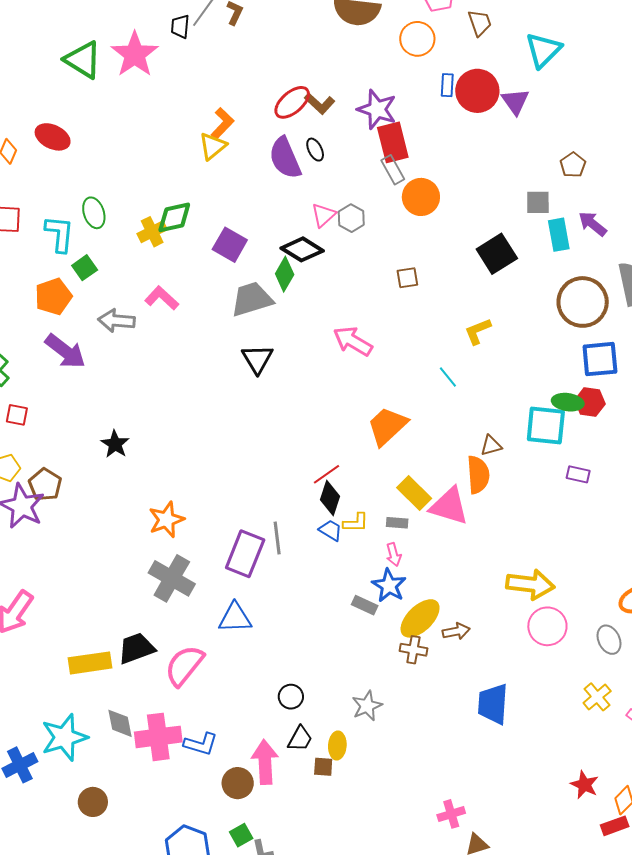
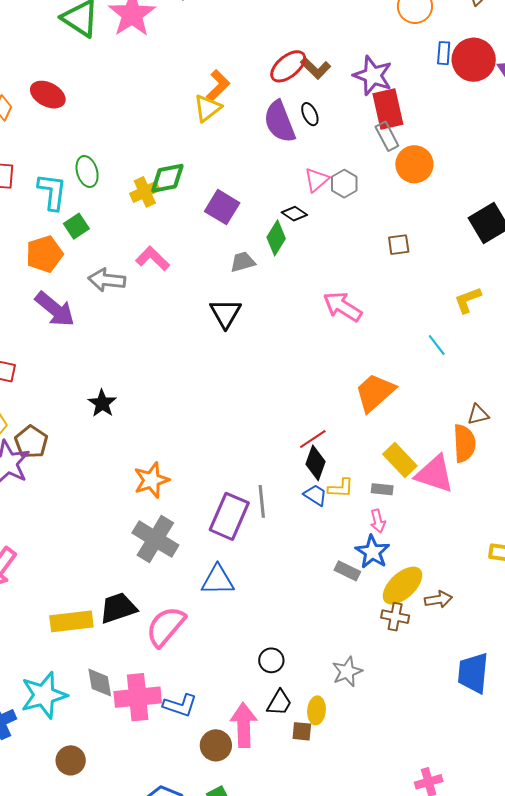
black diamond: (302, 249) -> (294, 214), size x0.6
gray trapezoid: (252, 299) -> (243, 262), size x0.6
black triangle: (257, 359) -> (226, 313), moved

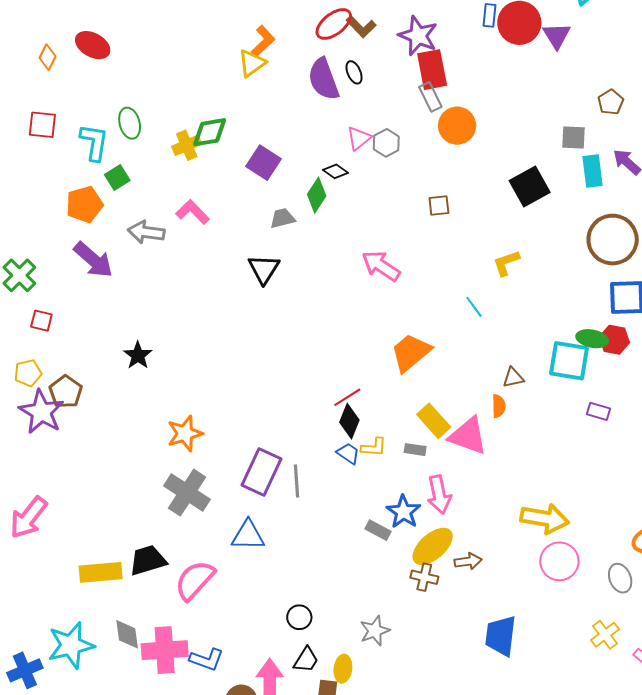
orange semicircle: (464, 443) -> (499, 406), size x0.6
gray line: (262, 501) -> (296, 481), moved
pink arrow: (378, 521) -> (439, 495), moved, size x1.6

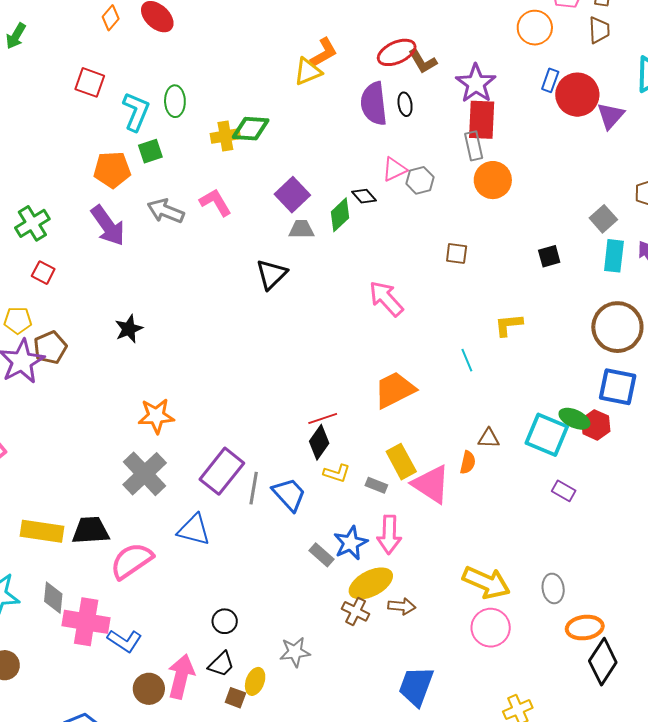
gray square: (574, 138) -> (603, 219), turned 32
purple square: (264, 163) -> (292, 195), moved
black square: (530, 187) -> (549, 256), size x0.6
blue trapezoid: (348, 453) -> (289, 494), moved, size x1.5
gray ellipse: (620, 578) -> (553, 588), moved

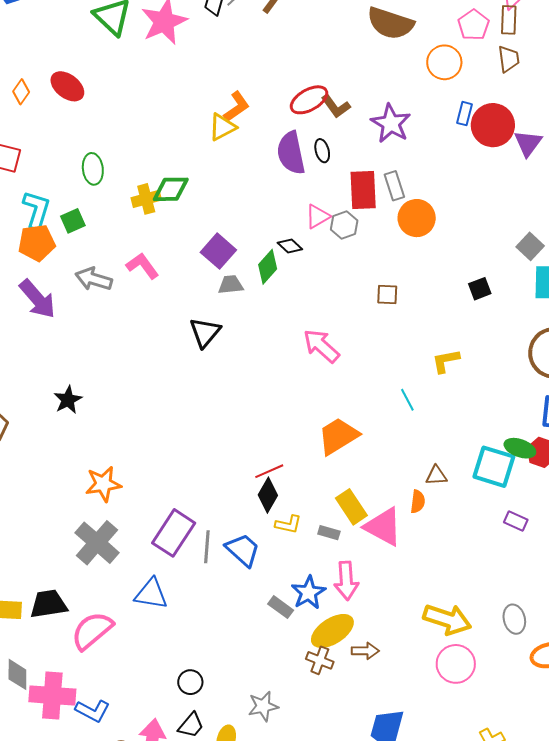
cyan L-shape: (136, 112) -> (36, 210), moved
red rectangle: (482, 120) -> (363, 190), moved

